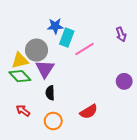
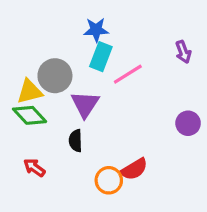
blue star: (55, 26) -> (96, 30), moved
purple triangle: (45, 69) -> (85, 104), moved
orange circle: (53, 121) -> (109, 180), moved

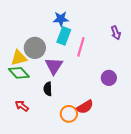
pink line: (128, 74) -> (81, 47), turned -42
purple circle: (188, 123) -> (109, 78), moved

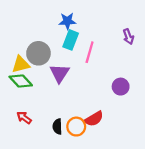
black semicircle: (48, 89) -> (57, 127), moved

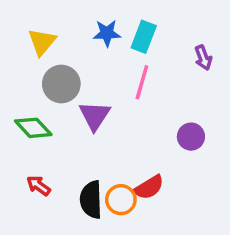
cyan rectangle: (71, 40) -> (144, 37), moved
yellow triangle: (21, 64) -> (42, 42), moved, turned -36
black semicircle: (57, 127) -> (91, 200), size x1.5

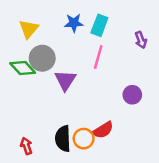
green diamond: (33, 128) -> (23, 68), moved
red arrow: (39, 186) -> (26, 146), moved, turned 35

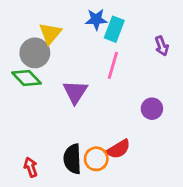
blue star: (74, 23) -> (96, 19), moved
yellow triangle: (29, 29) -> (50, 33), moved
gray circle: (42, 58) -> (35, 53), moved

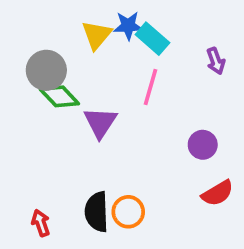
cyan rectangle: (114, 29) -> (152, 39), turned -70
yellow triangle: (50, 33) -> (97, 35), moved
green diamond: (26, 78) -> (59, 96), moved
red semicircle: (118, 149) -> (218, 193), moved

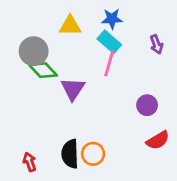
blue star: (128, 26) -> (112, 19), moved
yellow triangle: (97, 35) -> (70, 26), turned 50
cyan rectangle: (152, 39) -> (109, 42), moved

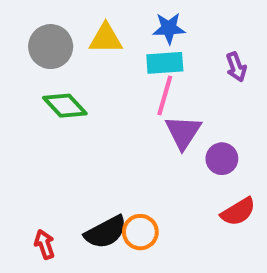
cyan rectangle: (109, 42) -> (165, 63), turned -45
gray circle: (34, 51) -> (51, 47), moved
purple triangle: (73, 89) -> (183, 132), moved
black semicircle: (70, 154) -> (106, 232), turned -116

